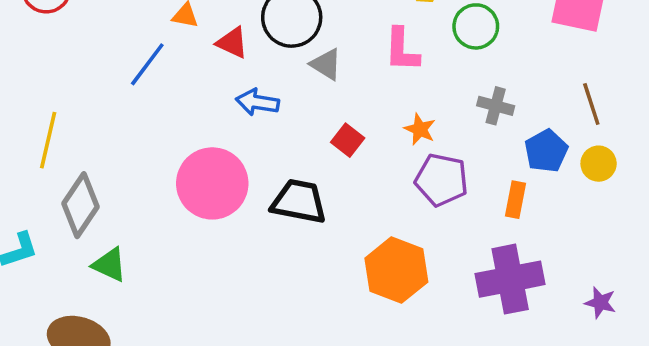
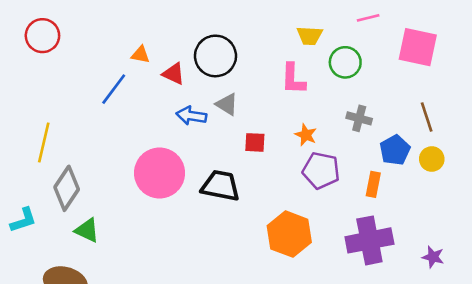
gray triangle: (326, 64) -> (227, 104), moved
red square: (348, 140) -> (255, 142), turned -35

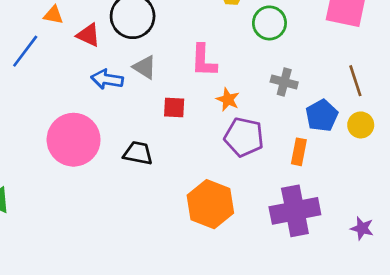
pink L-shape: (293, 79) -> (204, 61), moved
black trapezoid: (221, 186) -> (138, 153), size x0.7

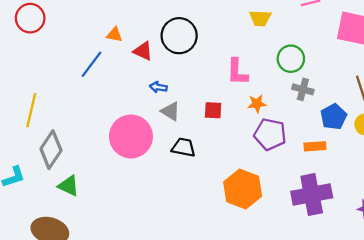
green circle: (269, 23) -> (291, 59), moved
gray triangle: (145, 67) -> (170, 111), moved
blue arrow: (107, 79) -> (158, 87), size x0.7
orange star: (228, 99) -> (257, 104), turned -30
orange rectangle: (299, 152) -> (315, 146), turned 75

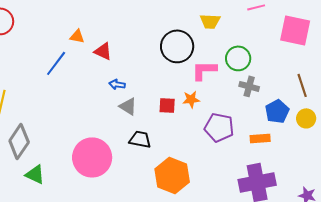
black circle: (179, 36) -> (177, 46), moved
pink L-shape: (237, 72) -> (204, 70), moved, turned 88
orange star: (257, 104) -> (191, 99), moved
pink circle: (131, 136) -> (92, 157), moved
orange hexagon: (243, 189) -> (172, 175), moved

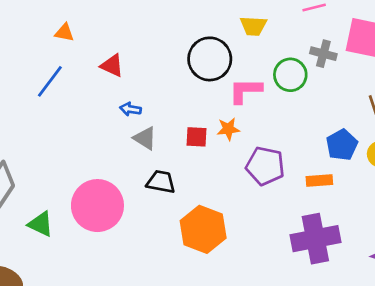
orange triangle: (77, 36) -> (64, 33), moved
gray cross: (249, 86) -> (323, 54), moved
green triangle: (35, 174) -> (41, 224), moved

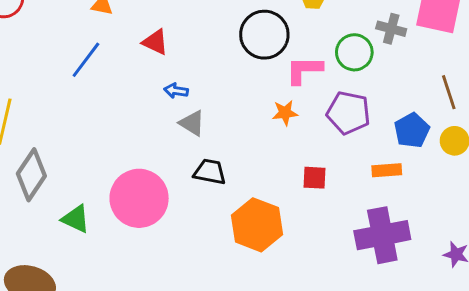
red square: (197, 137) -> (315, 178), moved
purple pentagon: (265, 166) -> (348, 113), moved

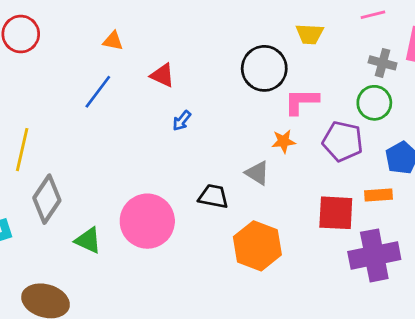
green circle: (354, 52) -> (374, 103), moved
blue arrow: (176, 91) -> (182, 121), turned -60
gray triangle: (192, 123) -> (257, 173), moved
red square: (315, 178) -> (336, 213), moved, size x1.6

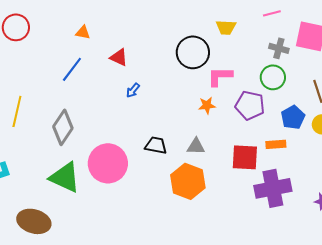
gray triangle: (257, 173) -> (196, 146), moved, turned -30
gray diamond: (47, 199) -> (63, 127), moved
green triangle: (88, 240) -> (65, 177), size x1.6

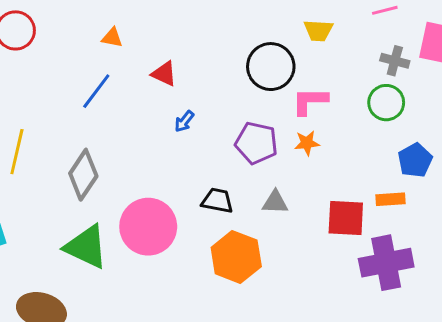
orange star: (207, 105) -> (307, 143), moved
purple pentagon: (250, 105) -> (256, 143), moved
orange hexagon: (188, 181) -> (236, 257), moved

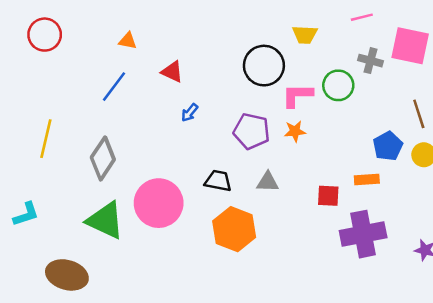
green circle: (386, 103) -> (338, 85), moved
red square: (346, 218) -> (328, 196), size x0.7

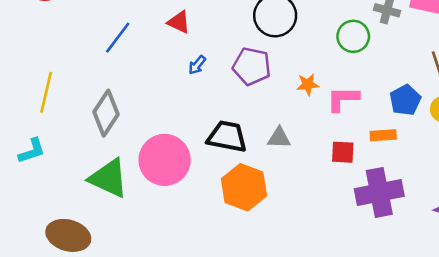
pink L-shape: (297, 95) -> (343, 99), moved
purple pentagon: (252, 131) -> (252, 66), moved
black trapezoid: (218, 181) -> (227, 137), size x1.4
cyan L-shape: (26, 214) -> (32, 151), moved

